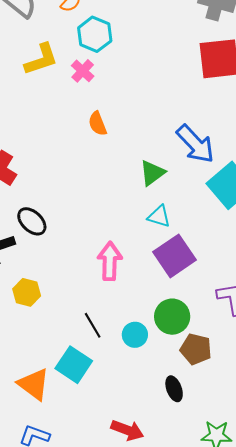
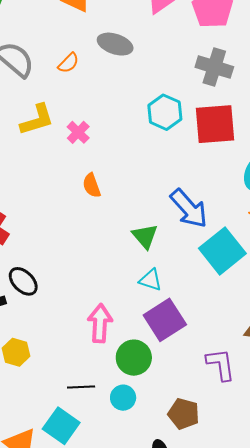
cyan hexagon: (95, 34) -> (165, 112), moved
green triangle: (152, 173) -> (145, 236), turned -36
green circle: (172, 317) -> (134, 358), moved
black line: (93, 325) -> (81, 387), turned -64

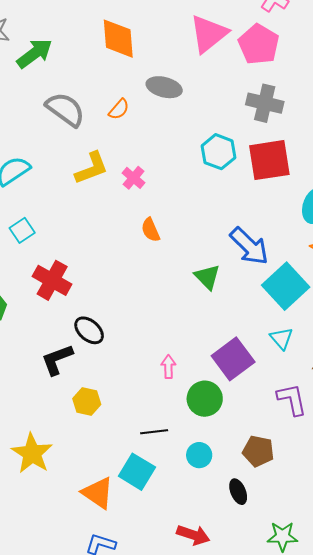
cyan triangle: (151, 280) -> (281, 338), moved, turned 35
pink arrow: (100, 323) -> (168, 367), size x0.6
cyan circle: (123, 398) -> (199, 455), moved

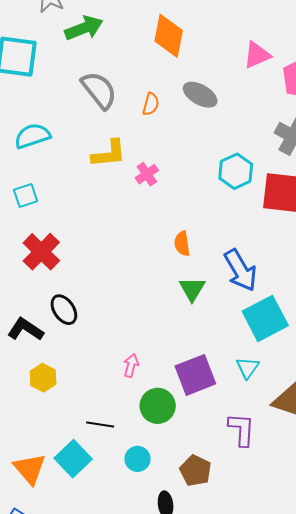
pink triangle: (209, 34) -> (257, 55), size x0.7
orange semicircle: (119, 109) -> (151, 104), turned -40
orange semicircle: (151, 230) -> (182, 244), moved
black L-shape: (57, 360) -> (25, 329), turned 39

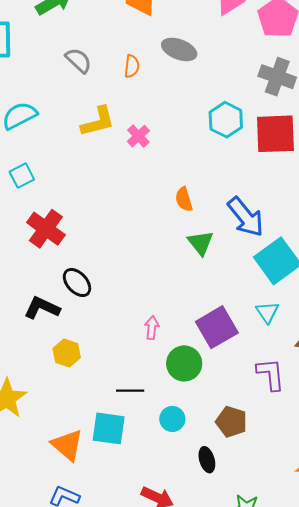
gray semicircle: (99, 90) -> (78, 60), size x0.7
cyan square: (73, 459) -> (109, 428), turned -30

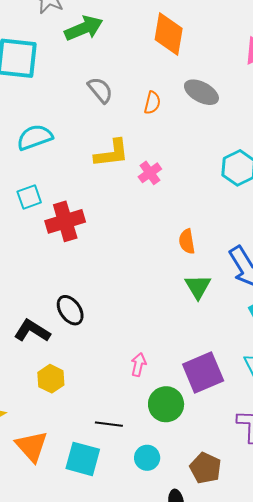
red cross: (46, 229) -> (65, 221), moved, turned 30
orange triangle: (67, 445) -> (32, 446), moved

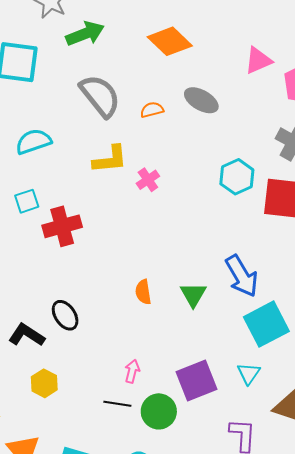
orange diamond: (169, 34) -> (170, 41), turned -57
gray semicircle: (100, 90) -> (100, 96), size x1.6
orange semicircle: (152, 103) -> (152, 110), turned -120
orange semicircle: (187, 241) -> (143, 292), moved
black line: (109, 424) -> (117, 404), moved

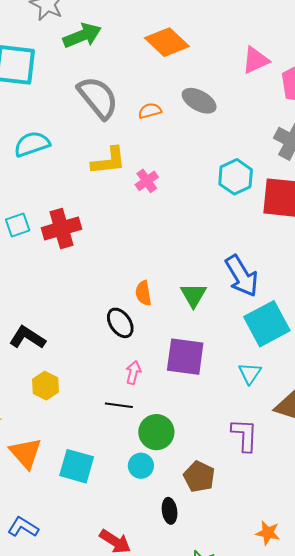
cyan square: (27, 201) -> (18, 225), moved
black ellipse: (65, 315) -> (120, 323), moved
purple square: (197, 381) -> (185, 357), moved, turned 30
green circle: (159, 411) -> (156, 432), moved

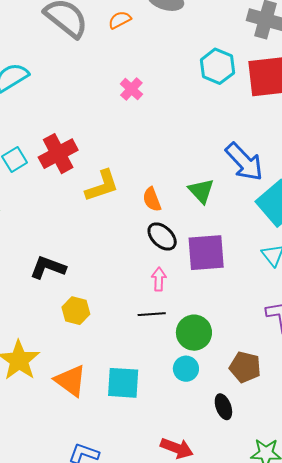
yellow L-shape: (109, 161) -> (102, 186), moved
black ellipse: (120, 323) -> (162, 237), moved

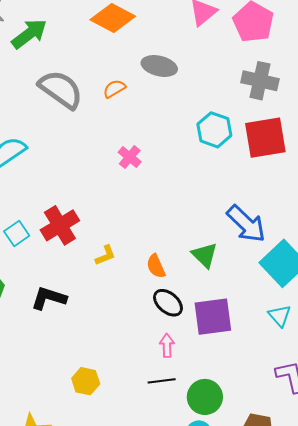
yellow L-shape: (102, 186) -> (105, 255), size x0.6
black L-shape: (48, 267) -> (49, 298), moved

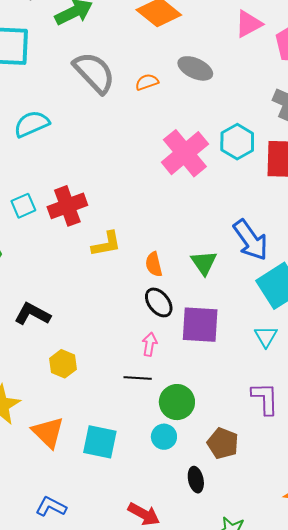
pink cross: (130, 157) -> (185, 153), moved, size x2.0
yellow L-shape: (105, 255) -> (106, 244), size x1.4
black L-shape: (49, 298) -> (32, 314), moved

